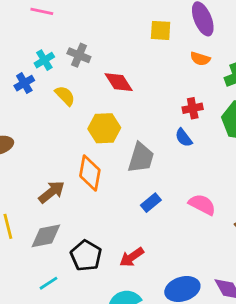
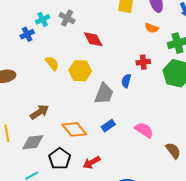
yellow semicircle: (65, 96) -> (52, 63), moved
blue semicircle: (184, 138) -> (126, 81), moved, turned 48
orange diamond: (90, 173) -> (74, 129), moved, turned -55

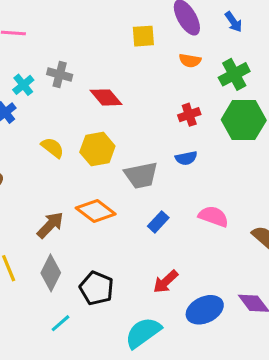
blue semicircle: (126, 81) -> (186, 158), moved, turned -104
gray trapezoid: (104, 94) -> (141, 175), turned 70
orange diamond: (74, 129) -> (96, 211), moved
gray diamond: (33, 142) -> (51, 273), turned -45
red arrow: (91, 162) -> (166, 282), moved

